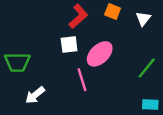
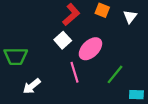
white square: (69, 45) -> (63, 40), turned -35
green line: (147, 68) -> (115, 74), moved

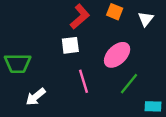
white square: (63, 40) -> (70, 45), turned 35
pink ellipse: (90, 49) -> (117, 55), moved

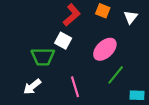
white square: (70, 45) -> (63, 41), turned 35
green trapezoid: (18, 63) -> (43, 57), moved
pink line: (83, 81) -> (75, 87), moved

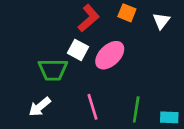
pink ellipse: (105, 49) -> (110, 55), moved
green line: (116, 75) -> (136, 109), moved, turned -30

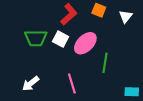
green trapezoid: (53, 70) -> (36, 38), moved
green line: (136, 109) -> (105, 63), moved

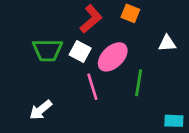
white triangle: (126, 16) -> (167, 43), moved, turned 48
pink line: (72, 84) -> (92, 87), moved

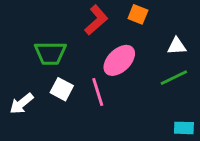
white square: (80, 51) -> (62, 89), moved
green line: (139, 83) -> (174, 78), moved, turned 55
white arrow: (41, 110) -> (22, 104), moved

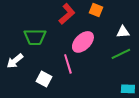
white square: (62, 89) -> (44, 79), moved
white arrow: (22, 104) -> (15, 61), moved

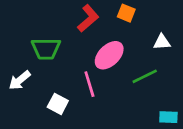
green line: (121, 54) -> (145, 76), moved

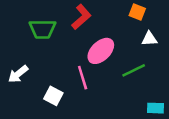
orange square: (126, 13) -> (137, 12), moved
green trapezoid: (46, 49) -> (42, 29), moved

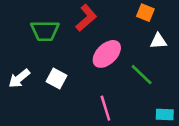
green line: (134, 70) -> (142, 75), turned 70
pink line: (83, 78) -> (105, 108), moved
white square: (53, 96) -> (57, 78), moved

